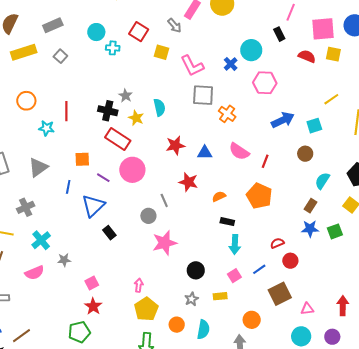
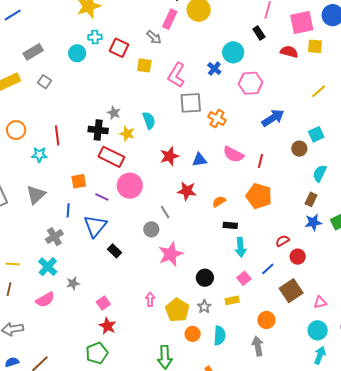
cyan cross: (113, 48) -> (95, 37), moved
pink L-shape: (192, 66) -> (176, 75), turned 65
cyan square: (314, 126) -> (316, 134), moved
gray cross: (26, 207) -> (54, 237), moved
yellow pentagon: (146, 309) -> (177, 310), moved

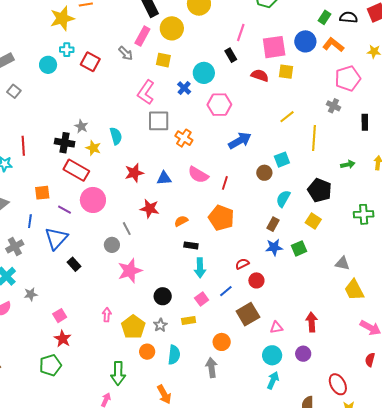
yellow square: (144, 65) -> (163, 60), moved

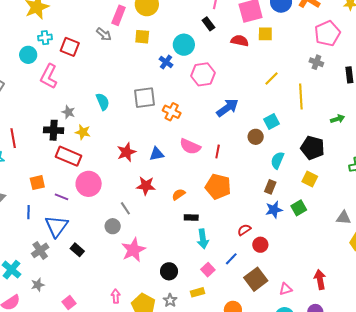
pink L-shape: (146, 92) -> (49, 76), moved
cyan semicircle: (116, 136) -> (103, 102), moved
gray cross: (15, 246) -> (40, 250), moved

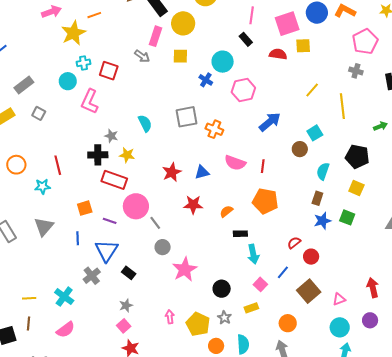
gray line: (125, 208) -> (155, 223), moved
green square: (299, 208) -> (347, 217), turned -35
gray star: (38, 285) -> (126, 305), moved

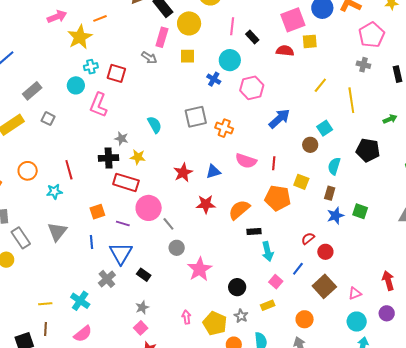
pink line: (252, 15) -> (232, 26), moved
yellow square: (356, 188) -> (301, 182), moved
orange semicircle: (226, 211) -> (239, 210), size x1.6

